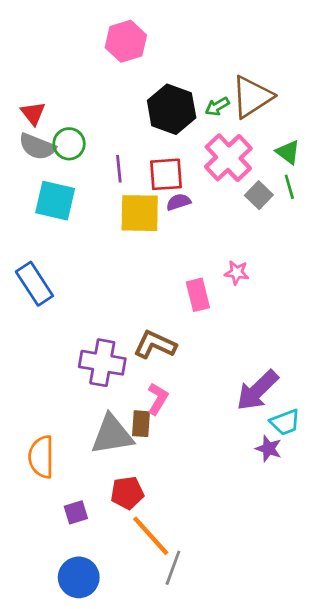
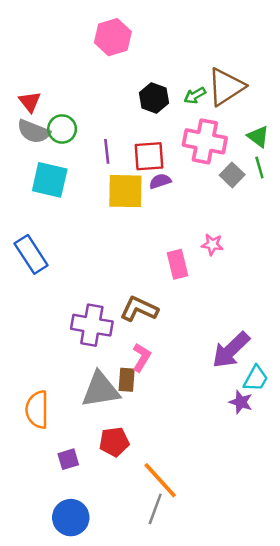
black hexagon: (172, 109) -> (154, 98), size x0.7
pink cross: (228, 158) -> (205, 141), turned -36
cyan trapezoid: (285, 422) -> (256, 379), turned -40
orange line: (151, 536) -> (160, 480), moved

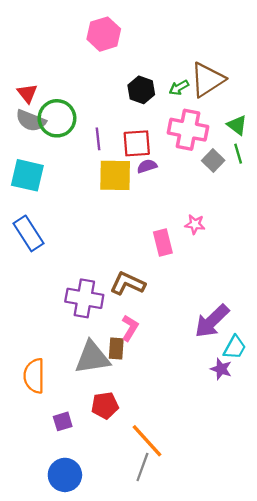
green circle: (62, 129) -> (57, 118), size x1.4
cyan square: (50, 180) -> (27, 175), moved

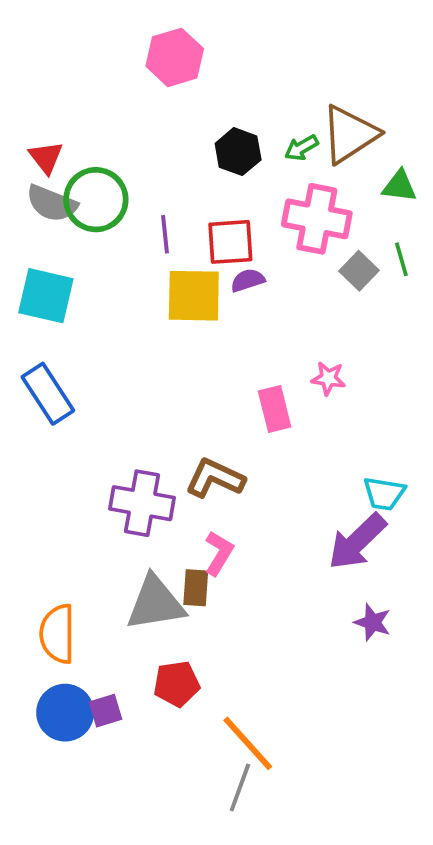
green triangle: (237, 125) -> (399, 186), moved, turned -30
cyan trapezoid: (235, 347) -> (384, 494), moved, turned 70
blue circle: (65, 475) -> (65, 713), moved

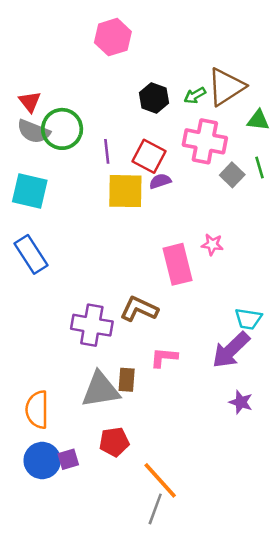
red square: (230, 242) -> (149, 156), turned 32
pink rectangle: (275, 409) -> (178, 264), size x1.4
pink L-shape: (219, 553) -> (164, 357), moved, turned -116

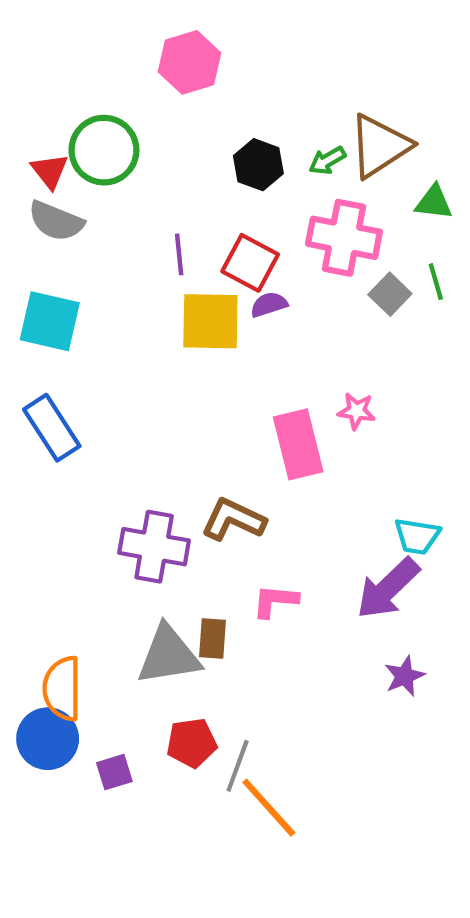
green circle: (62, 129) -> (104, 150), moved
purple star: (241, 402) -> (405, 676), turned 30
blue circle: (42, 460) -> (48, 739), moved
gray line: (155, 509) -> (238, 766), moved

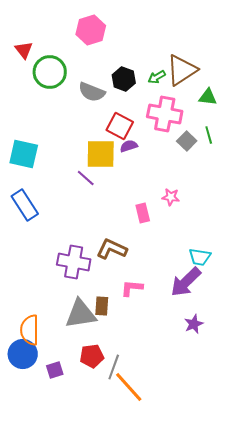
red triangle: (50, 171) -> (24, 50), moved
gray semicircle: (56, 221) -> (92, 92), moved
purple line: (179, 254) -> (86, 178), moved, turned -42
pink rectangle: (298, 444) -> (143, 213), size x0.6

